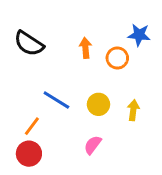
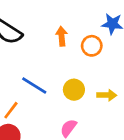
yellow arrow: (133, 110) -> (107, 95), turned 84

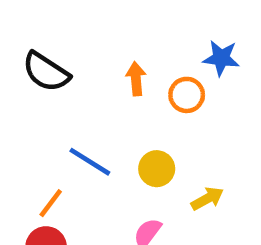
yellow arrow: (107, 95) -> (207, 199), moved, turned -30

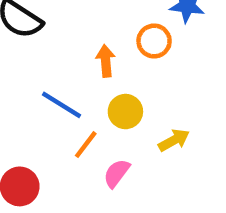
orange arrow: (136, 79) -> (106, 61), moved
orange line: (51, 203) -> (86, 145), moved

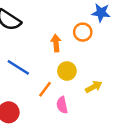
blue line: (62, 105) -> (18, 67), moved
pink semicircle: (117, 173) -> (62, 105), turned -49

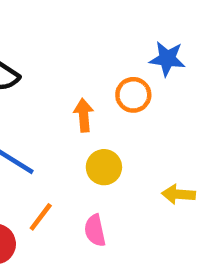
yellow arrow: (94, 87) -> (178, 194), moved, turned -147
orange line: (45, 89) -> (41, 217), moved

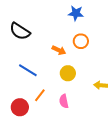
blue star: (167, 59) -> (76, 13), moved
orange arrow: (84, 115) -> (59, 50), turned 120

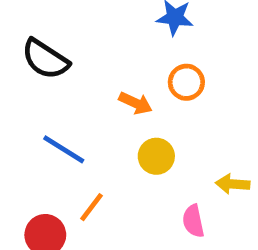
pink semicircle: (64, 101) -> (193, 221), moved

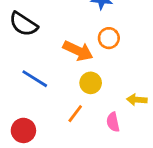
orange arrow: (135, 103) -> (78, 51), size x1.5
orange line: (92, 207) -> (75, 114), moved

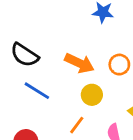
black semicircle: (23, 24) -> (25, 55), moved
orange circle: (109, 38) -> (119, 65), moved

